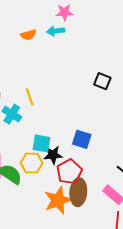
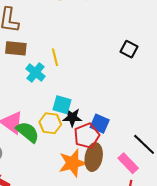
blue square: (82, 139) -> (100, 124), moved

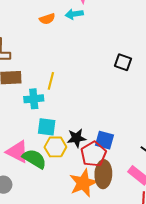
yellow line: (55, 57) -> (51, 81), turned 36
cyan cross: (36, 73) -> (34, 99), turned -36
cyan square: (62, 105) -> (47, 127), moved

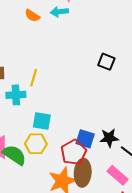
orange semicircle: (47, 19) -> (32, 16), turned 49
cyan square: (47, 127) -> (42, 121), moved
black star: (77, 138) -> (109, 138), moved

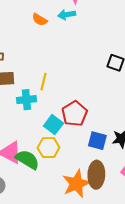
cyan square: (42, 121) -> (53, 125), turned 30
red pentagon: (74, 152) -> (74, 114), moved

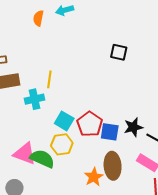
orange semicircle: (40, 20) -> (38, 18), turned 77
red pentagon: (74, 114) -> (90, 124), moved
orange star: (76, 184) -> (94, 177), size x0.7

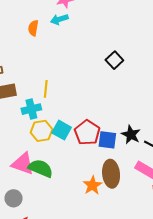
black square: (119, 52) -> (114, 60), turned 36
black star: (133, 127) -> (131, 135), turned -30
yellow hexagon: (62, 144) -> (41, 131), moved

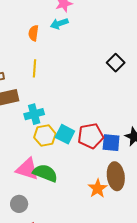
yellow line: (46, 89) -> (34, 68), moved
red pentagon: (87, 133) -> (91, 136), turned 30

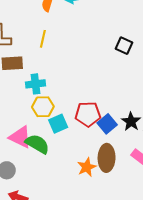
black square: (116, 63) -> (124, 46), turned -30
cyan square: (65, 134) -> (58, 124), moved, turned 30
blue square: (111, 143) -> (107, 124), turned 36

